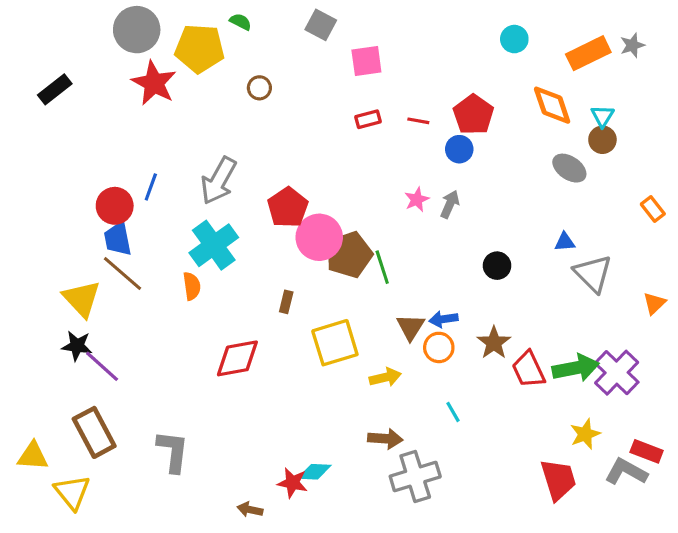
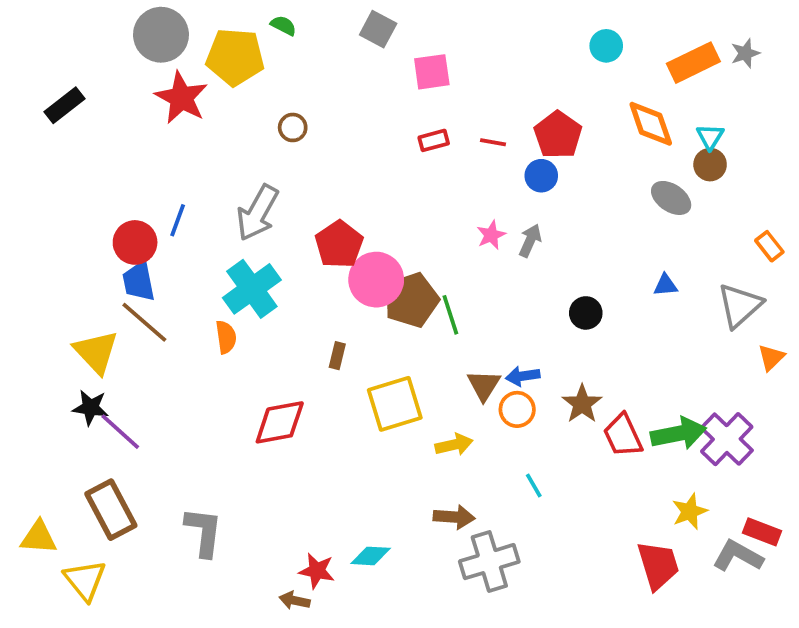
brown circle: (259, 88) -> (293, 127), moved
gray triangle: (593, 273) -> (740, 306), moved, turned 33
red star: (292, 483) -> (317, 571), moved

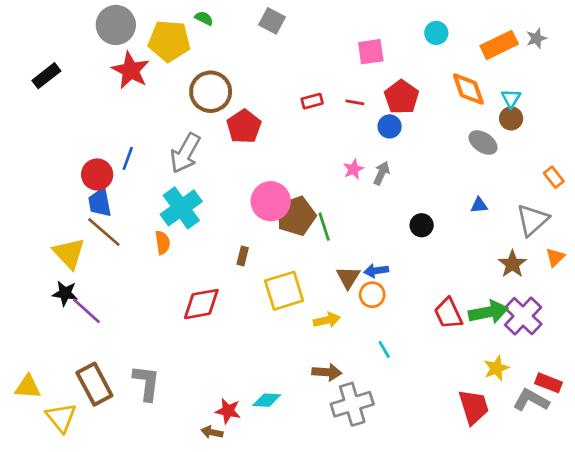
pink square: (432, 72) -> (371, 52), moved
brown circle: (293, 127) -> (211, 92), size x2.0
red pentagon: (339, 244) -> (244, 126), moved
brown star: (582, 404) -> (512, 264), moved
brown rectangle: (111, 510) -> (94, 384), moved

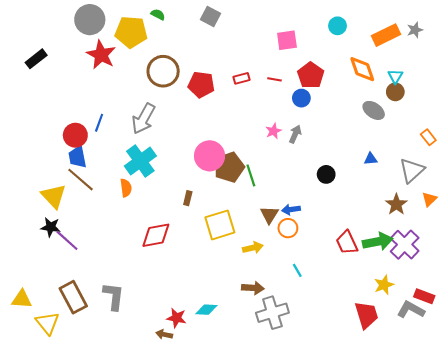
red pentagon: (244, 126) -> (201, 85), moved, turned -30

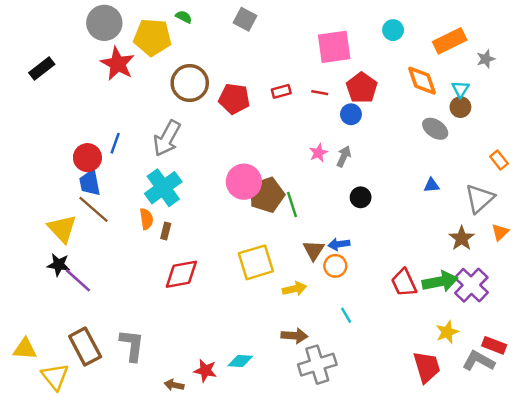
gray star: (415, 30) -> (486, 59), moved
pink square: (287, 40) -> (334, 47), size x1.4
black circle: (326, 174) -> (361, 197), moved
brown rectangle: (188, 198) -> (166, 231), moved
brown arrow: (164, 334) -> (174, 385), moved

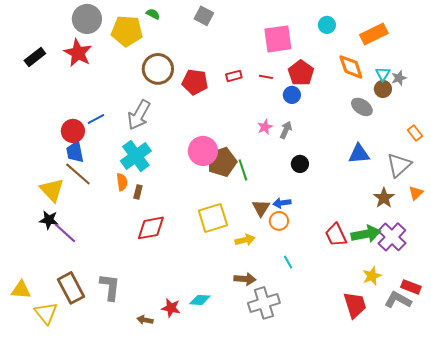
gray star: (486, 59) -> (399, 78), moved
red star: (118, 64) -> (78, 53), moved
blue line: (115, 143) -> (96, 119), turned 42
blue triangle: (432, 185) -> (359, 154), size x1.6

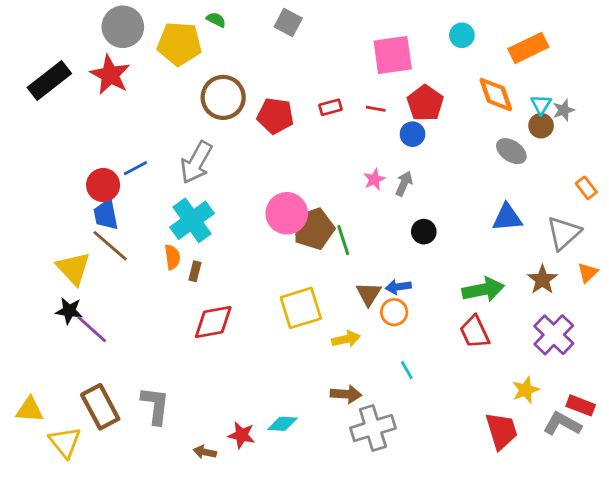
black rectangle: (35, 57) -> (49, 80), size x1.4
green arrow: (366, 234) -> (483, 290), moved

